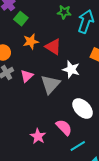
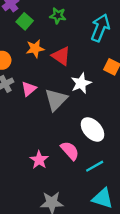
green star: (64, 12) -> (58, 16), moved
white star: (71, 69) -> (81, 83), turned 30
cyan line: (78, 146) -> (95, 166), moved

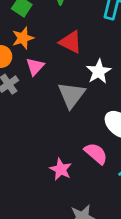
orange star: (35, 49) -> (23, 38), moved
pink triangle: (29, 89) -> (35, 67), moved

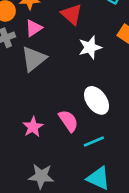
gray triangle: (71, 95) -> (34, 59), moved

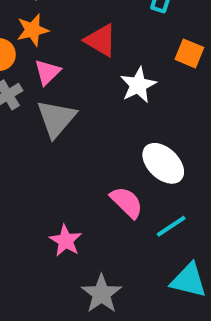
pink star: (33, 127) -> (66, 241), moved
gray star: (41, 176) -> (101, 294), turned -30

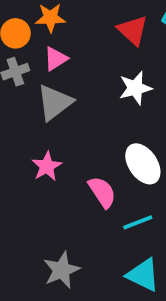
red triangle: (101, 40) -> (133, 30), moved
pink star: (66, 241) -> (47, 166), moved

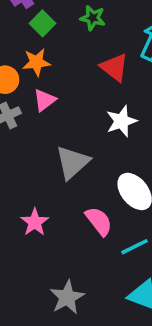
gray triangle: (55, 103) -> (72, 162), moved
pink star: (47, 166) -> (35, 222), moved

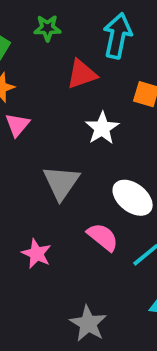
red triangle: (114, 67) -> (82, 74), turned -44

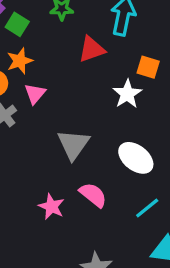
white star: (102, 128) -> (127, 94), moved
pink semicircle: (103, 237) -> (93, 195), moved

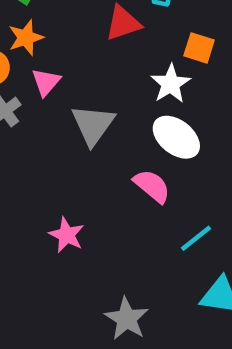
gray triangle: (73, 144) -> (93, 125), moved
white ellipse: (136, 158) -> (176, 137), moved
pink semicircle: (93, 195) -> (152, 186), moved

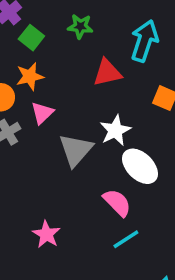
white star: (171, 84) -> (115, 130), moved
cyan line: (196, 238) -> (126, 239), moved

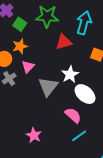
green star: (80, 26) -> (47, 16), size x1.6

